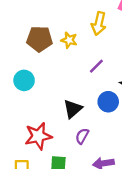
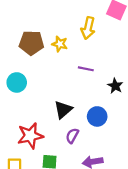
purple line: (96, 66) -> (86, 69), turned 56
blue circle: (108, 102) -> (97, 116), moved

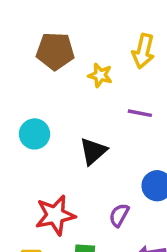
brown pentagon: (31, 43) -> (55, 51), moved
black triangle: (63, 110) -> (93, 151), moved

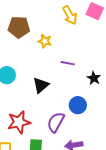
yellow arrow: (143, 51) -> (70, 15), moved, turned -42
purple semicircle: (119, 215) -> (56, 122), size x1.5

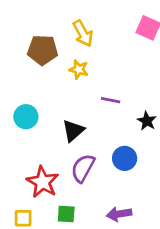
yellow arrow: (70, 15) -> (83, 33), moved
red star: (19, 122) -> (43, 182), turned -30
purple semicircle: (56, 122) -> (83, 168), moved

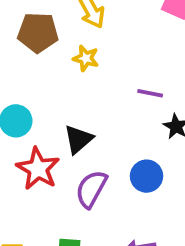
purple line: (111, 100) -> (150, 93), moved
red star: (43, 182) -> (38, 169), moved

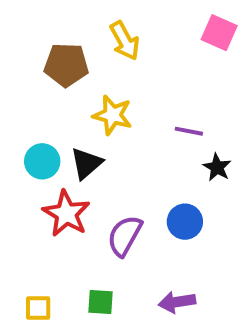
yellow star: (86, 58) -> (113, 115), moved, size x1.4
black triangle: (78, 139) -> (86, 163), moved

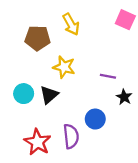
red star: (66, 214) -> (37, 142), moved
blue circle: (185, 222) -> (95, 119), moved
purple semicircle: (125, 236) -> (71, 136), turned 145

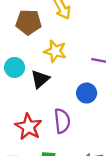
cyan circle: (24, 94) -> (15, 67), moved
blue circle: (95, 119) -> (87, 93), moved

